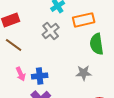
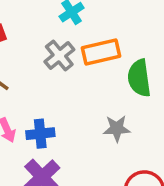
orange rectangle: (84, 20) -> (101, 52), moved

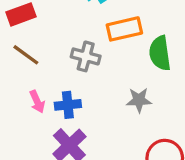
gray cross: (59, 56) -> (86, 56), moved, turned -36

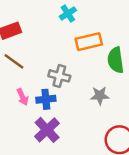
gray cross: (86, 56) -> (59, 76), moved

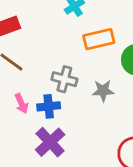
gray star: (100, 96) -> (103, 91), moved

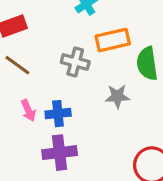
gray cross: (64, 79) -> (75, 62), moved
purple cross: (50, 142) -> (60, 153), turned 36

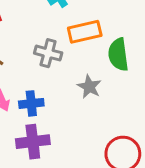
gray star: (117, 96) -> (89, 87), turned 30

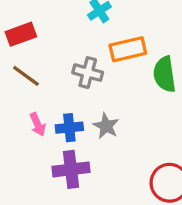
gray star: (89, 87) -> (106, 126), moved

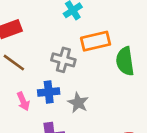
blue cross: (69, 128) -> (49, 92), moved

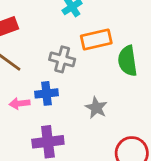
pink arrow: (23, 101) -> (20, 103), turned 108
gray star: (78, 103) -> (96, 108), moved

